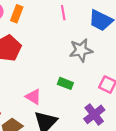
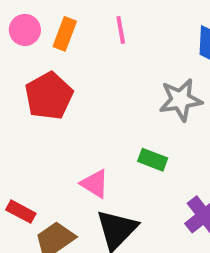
pink line: (63, 13) -> (121, 30), moved

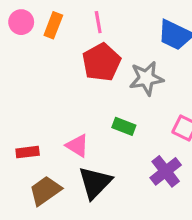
red pentagon: (49, 96) -> (101, 62), moved
red rectangle: (21, 212) -> (28, 152), moved, turned -35

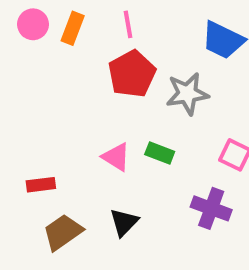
pink triangle: (77, 146) -> (116, 157), moved
purple cross: (166, 171) -> (211, 208), turned -32
black triangle: (95, 183) -> (124, 222), size x0.7

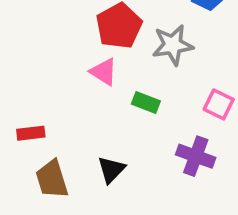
pink triangle: (116, 157) -> (104, 72), moved
brown trapezoid: (63, 232) -> (52, 179), turned -72

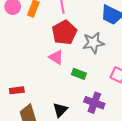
purple cross: (196, 156) -> (94, 103), moved

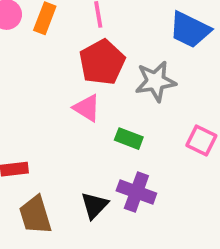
purple cross: (94, 103) -> (136, 192), moved

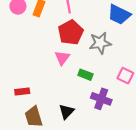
pink triangle: (87, 108) -> (62, 58), turned 35
purple cross: (136, 192) -> (101, 99), moved

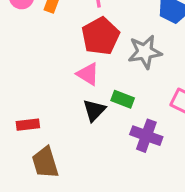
pink triangle: (62, 58) -> (88, 74), turned -35
black triangle: (66, 112) -> (94, 110), moved

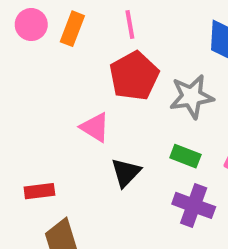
pink triangle: (88, 74) -> (95, 127), moved
green rectangle: (123, 99) -> (185, 156), moved

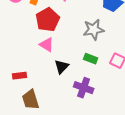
red pentagon: (134, 76) -> (48, 20), moved
purple cross: (194, 205) -> (84, 88), moved

